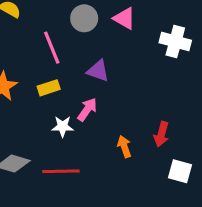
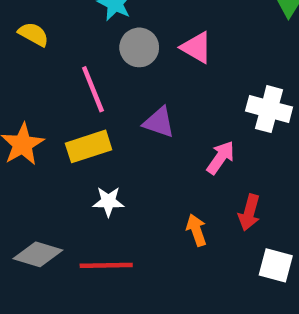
white cross: (175, 41) -> (269, 109), moved
yellow rectangle: (49, 88) -> (89, 146), size x1.4
pink arrow: (87, 109) -> (221, 157), moved

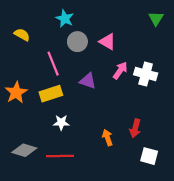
pink arrow: (221, 157) -> (120, 70), moved

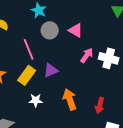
purple triangle: (88, 81) -> (51, 70), moved, turned -42
yellow rectangle: (51, 94) -> (27, 75), turned -36
orange arrow: (107, 138) -> (70, 99), moved, size x1.5

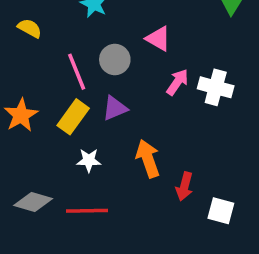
gray circle: (50, 30) -> (115, 60), moved
red arrow: (100, 105) -> (184, 186), moved

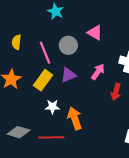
yellow semicircle: (30, 28) -> (16, 42), moved, turned -112
pink arrow: (177, 82) -> (98, 72), moved
orange arrow: (148, 159) -> (75, 118), moved
red arrow: (184, 186) -> (116, 92), moved

